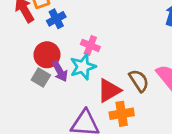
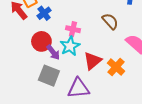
gray square: (41, 77) -> (49, 76), moved, size x1.5
brown semicircle: (139, 81) -> (110, 21), moved
orange cross: (122, 114) -> (116, 67), moved, turned -30

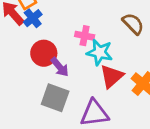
blue cross: (44, 13) -> (33, 18), moved
cyan star: (70, 46) -> (100, 52), moved, turned -30

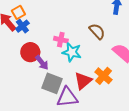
red triangle: (112, 76) -> (83, 81), moved
gray square: (55, 98) -> (52, 83), moved

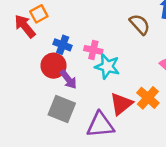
blue cross: (22, 26) -> (63, 45), moved, turned -32
brown semicircle: (97, 31) -> (140, 24), moved
gray square: (52, 83) -> (62, 109), moved

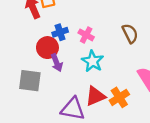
blue cross: (63, 45) -> (60, 32), turned 35
pink cross: (93, 50) -> (86, 35), moved
gray square: (62, 109) -> (30, 81), moved, turned -30

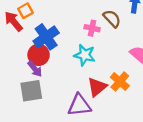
blue cross: (60, 32) -> (46, 37), size x1.6
pink cross: (86, 35) -> (92, 28), moved
purple arrow: (57, 63) -> (35, 69), moved

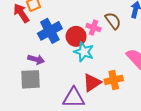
red circle: (39, 55) -> (76, 36), moved
purple arrow: (35, 69) -> (36, 59), turned -42
orange cross: (120, 81) -> (114, 80), turned 30

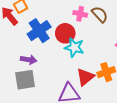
pink cross: (93, 28) -> (80, 14), moved

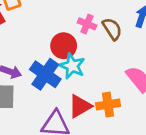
blue cross: (39, 31) -> (45, 74), moved, turned -30

